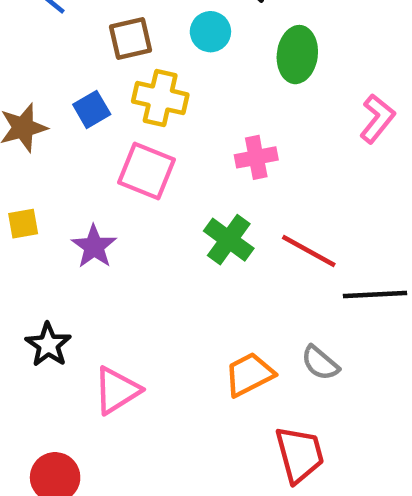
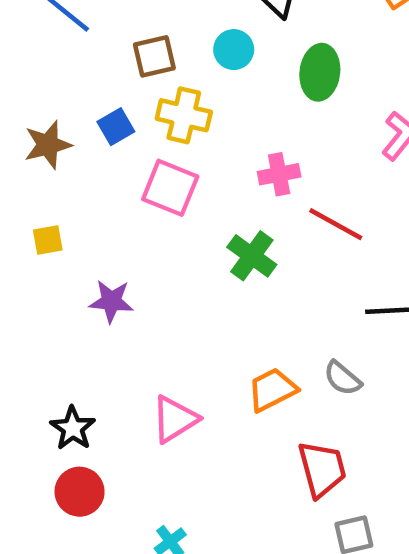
purple star: (94, 246) -> (111, 301), moved, turned -30
red line: (309, 251) -> (336, 224), moved
black star: (48, 345) -> (73, 428), moved
pink triangle: (117, 390) -> (175, 419), moved

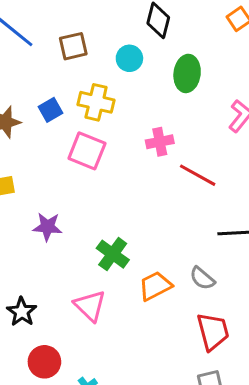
brown square: (154, 56) -> (73, 46), moved
green cross: (252, 256) -> (113, 254), moved
pink triangle: (175, 419) -> (90, 306), turned -44
red trapezoid: (322, 469) -> (213, 331), moved
red circle: (80, 492) -> (44, 362), moved

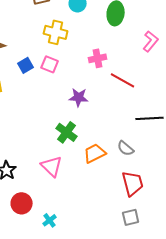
blue square: (51, 110) -> (26, 65), moved
pink square: (87, 151) -> (50, 64), size x0.7
purple star: (47, 227) -> (79, 97), moved

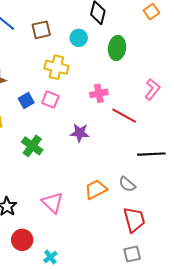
pink L-shape: (151, 41) -> (152, 89), moved
green cross: (67, 132) -> (32, 146), moved

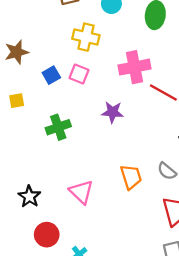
pink cross: (99, 93) -> (134, 67), size x1.5
green cross: (32, 146) -> (58, 127), turned 35
orange trapezoid: (96, 189) -> (131, 177), turned 100

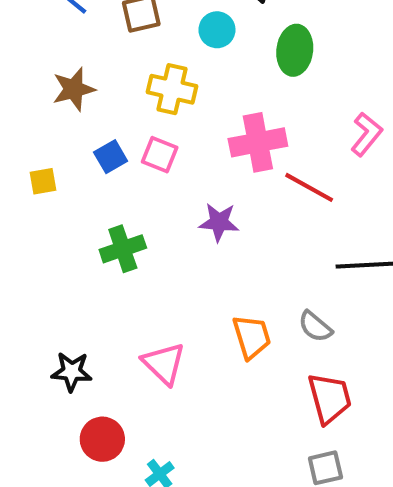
brown star: (17, 52) -> (74, 89), moved
yellow square: (17, 101) -> (43, 181), moved
black star: (29, 196) -> (72, 372), turned -30

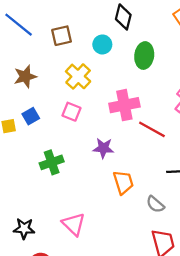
yellow cross: (172, 89) -> (78, 76), turned 30
blue square: (111, 157) -> (31, 116), moved
orange trapezoid: (252, 337) -> (123, 182), moved

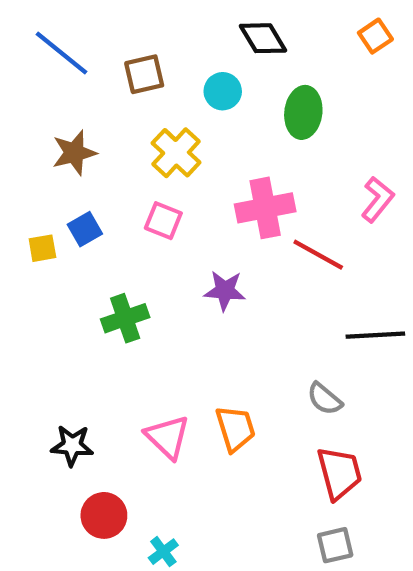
black diamond: (123, 17) -> (263, 38), turned -45
orange trapezoid: (123, 182) -> (235, 428), moved

